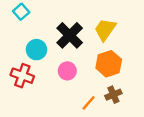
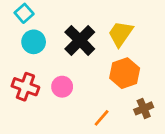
cyan circle: (36, 50) -> (34, 42), moved
pink circle: (67, 71) -> (62, 87), moved
brown cross: (113, 95) -> (144, 108), moved

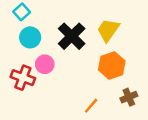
pink circle: (62, 87) -> (45, 64), moved

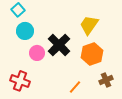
black cross: (72, 36) -> (59, 45), moved
red cross: (23, 78) -> (20, 81), moved

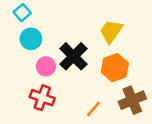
brown cross: (106, 80) -> (132, 100), size x1.5
red cross: (20, 81) -> (42, 98), moved

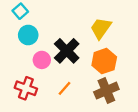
red cross: (42, 98) -> (26, 88), moved
brown cross: (132, 100) -> (106, 91), moved
orange line: (94, 109) -> (64, 88), moved

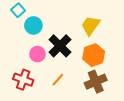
cyan circle: (28, 35) -> (33, 25), moved

